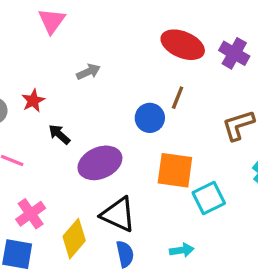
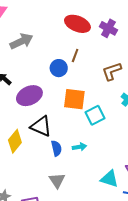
gray arrow: (88, 72) -> (21, 41), size x1.6
blue semicircle: (125, 254) -> (56, 148), moved

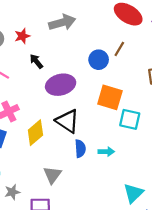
cyan square: (95, 115) -> (130, 119), turned 30
cyan triangle: (109, 179) -> (133, 193), turned 48
gray triangle: (57, 180) -> (52, 175), moved

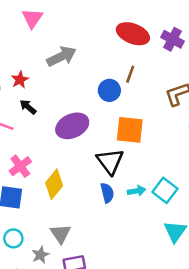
black arrow: (36, 61) -> (28, 107), moved
cyan square: (130, 119) -> (165, 190), moved, turned 35
black triangle: (67, 121) -> (110, 161), moved, turned 30
gray triangle: (52, 175) -> (60, 234), moved

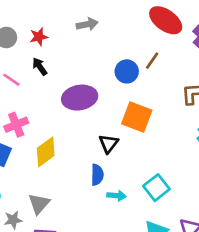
gray arrow: (61, 56) -> (87, 24), size x0.7
black triangle: (110, 161) -> (108, 144), size x0.7
cyan arrow: (137, 191) -> (117, 196), moved

